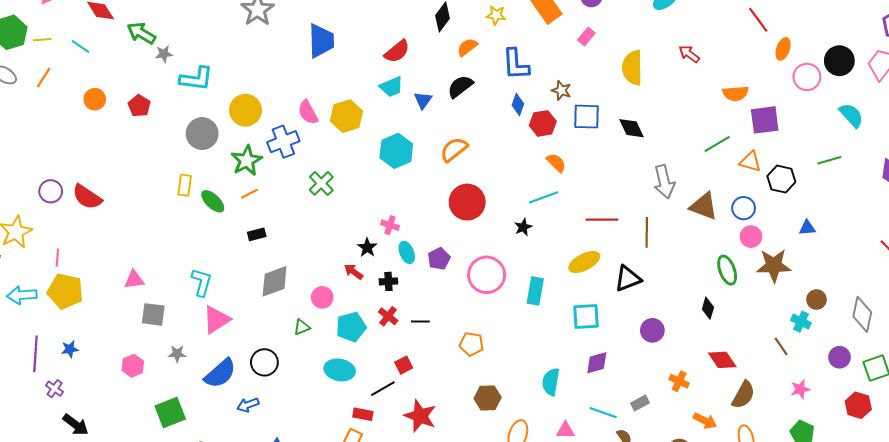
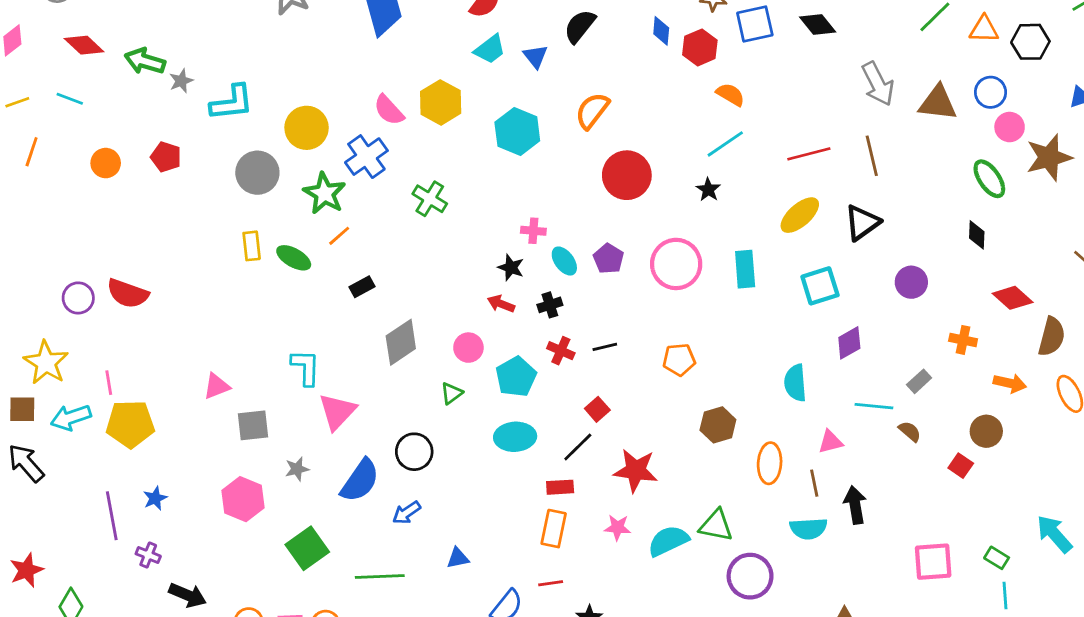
cyan arrow: (22, 295) -> (71, 417), moved
pink hexagon: (133, 366) -> (243, 499), size x1.4

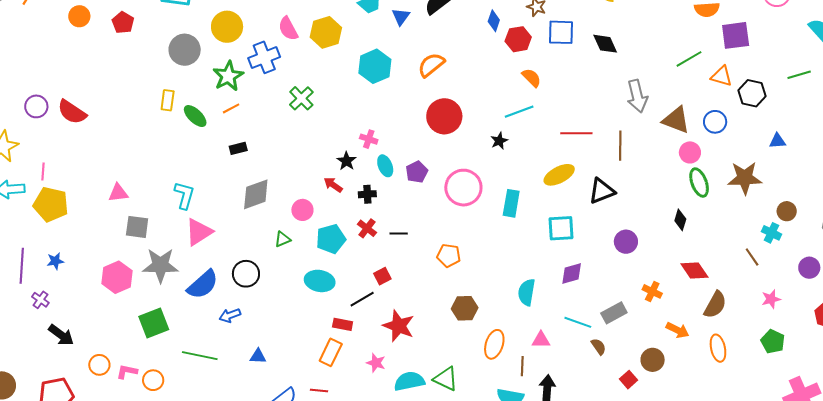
pink circle: (1010, 127) -> (690, 152), moved
gray rectangle: (919, 381) -> (614, 313), size x1.4
gray star: (297, 469) -> (160, 265), size x2.0

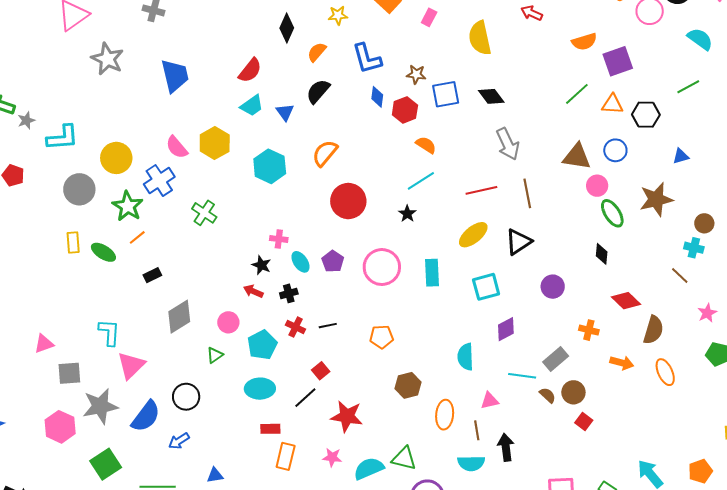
gray arrow: (637, 96) -> (508, 144), moved
red rectangle: (343, 324) -> (270, 429), moved
brown circle: (653, 360) -> (573, 392), moved

